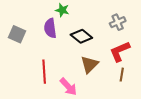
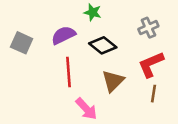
green star: (62, 10) -> (93, 12), moved
purple semicircle: (50, 28) -> (63, 35), turned 72
red line: (44, 72) -> (68, 72), moved

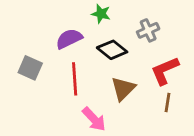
gray cross: (148, 28) -> (148, 30), moved
gray square: (22, 43) -> (30, 68), moved

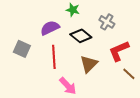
gray cross: (148, 30) -> (107, 22), turned -35
brown line: (168, 103) -> (129, 74), moved, turned -56

